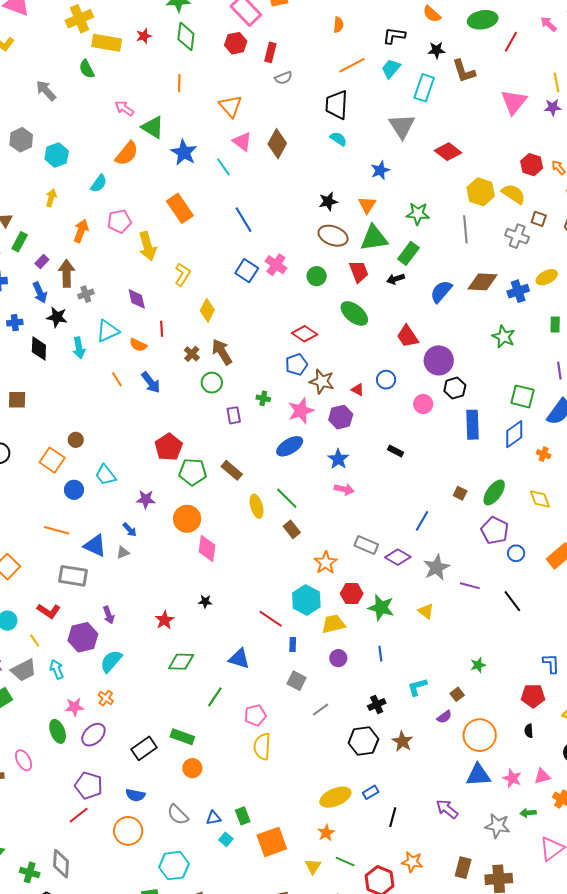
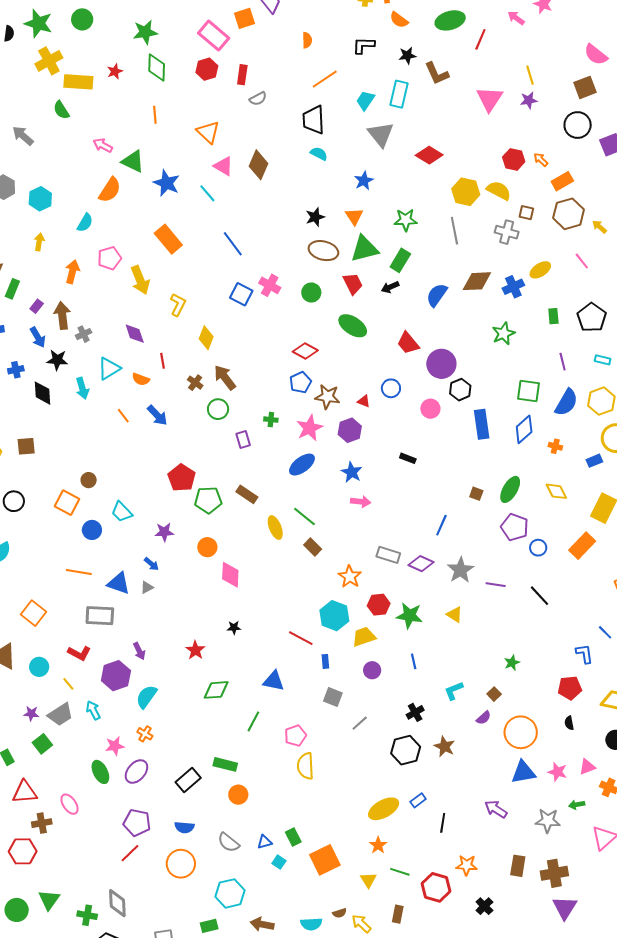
cyan trapezoid: (391, 69) -> (365, 100), moved
green star: (504, 337) -> (504, 334), turned 30
orange circle: (187, 519) -> (207, 547), size x0.7

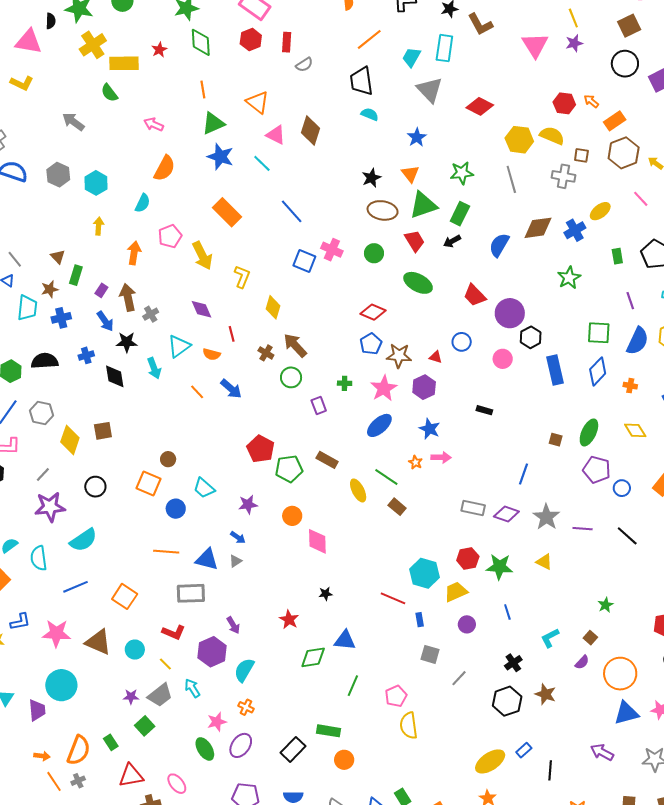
green triangle: (133, 161) -> (213, 123), moved, turned -45
orange star: (350, 577) -> (415, 462), moved, size x0.6
blue triangle: (274, 681) -> (345, 640), moved

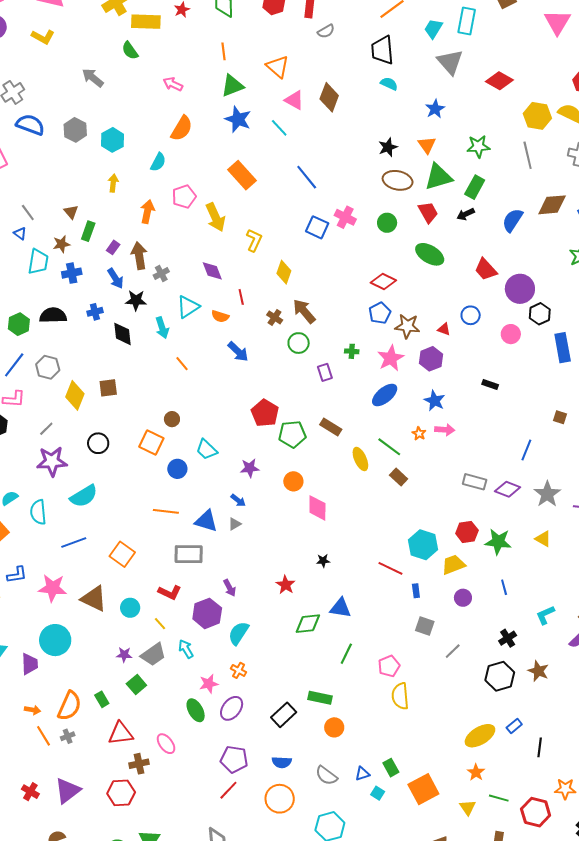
orange line: (197, 392) -> (182, 364), moved

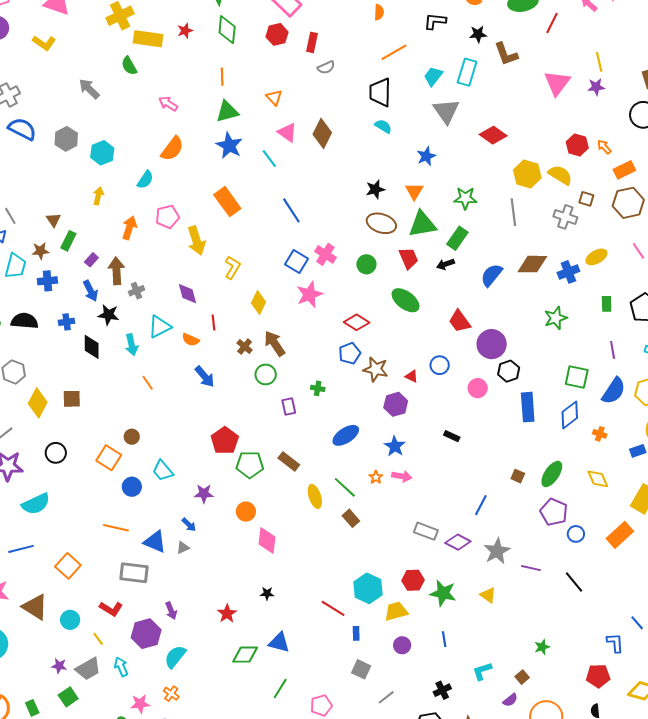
orange triangle: (278, 67) -> (274, 97), size x0.7
pink star: (391, 358) -> (309, 294), moved

